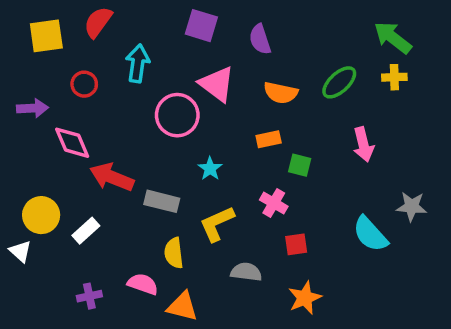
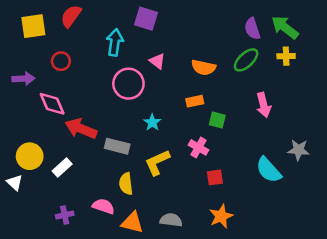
purple semicircle: (260, 39) -> (252, 29), moved
cyan arrow: (138, 63) -> (115, 42), moved
pink triangle: (217, 84) -> (157, 61), size x0.6
gray semicircle: (246, 272) -> (171, 220), moved

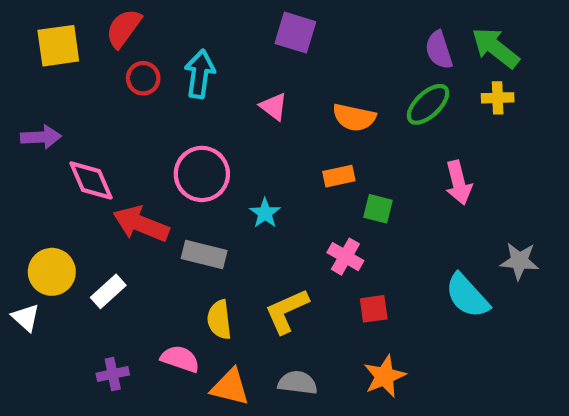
purple square: (146, 19) -> (295, 33), moved
red circle: (61, 61) -> (143, 78), moved
pink circle: (128, 84) -> (202, 174), moved
yellow L-shape: (157, 162) -> (287, 311), moved

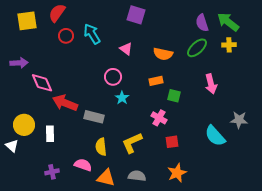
cyan arrow: (200, 74) -> (92, 34), turned -40
pink circle: (202, 174) -> (113, 77), moved, size x0.7
white rectangle: (108, 291) -> (50, 134), turned -49

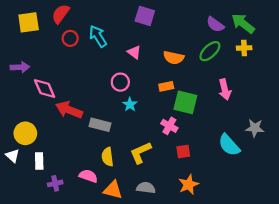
purple semicircle: (202, 23) -> (215, 24), turned -36
green square: (174, 96) -> (185, 102), size x1.6
white rectangle: (50, 134) -> (39, 161), moved

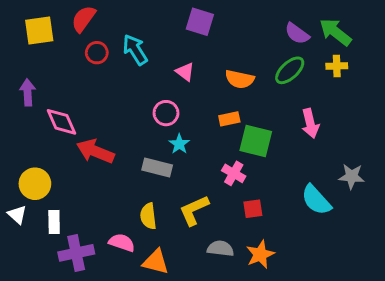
purple arrow: (20, 67) -> (28, 92), turned -90
gray rectangle: (100, 125) -> (157, 168), moved
purple cross: (55, 183) -> (76, 253), size x1.6
gray semicircle: (146, 188) -> (220, 249), moved

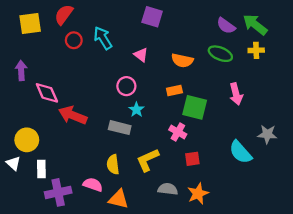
green ellipse: (290, 70) -> (220, 54), turned 65

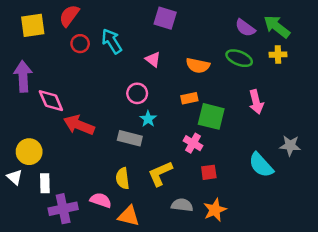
purple arrow: (21, 70) -> (23, 76), size x1.4

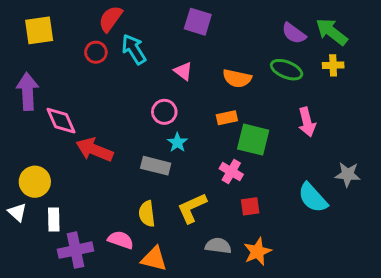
red semicircle: (69, 16) -> (110, 19), moved

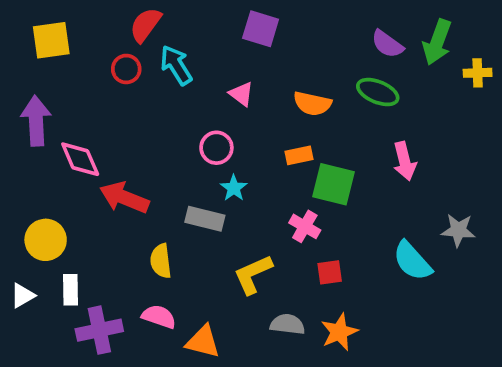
green arrow: (332, 32) -> (437, 42), turned -108
yellow cross: (333, 65) -> (478, 73), moved
white triangle: (17, 212) -> (23, 296), moved, turned 48
yellow semicircle: (147, 214) -> (161, 261), moved

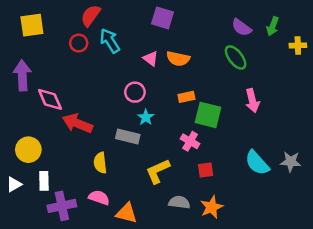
green arrow: (437, 42) -> (273, 26), size x0.7
green ellipse: (378, 92) -> (236, 57), turned 30
orange semicircle: (312, 104) -> (178, 59), moved
gray star: (458, 230) -> (291, 162), moved

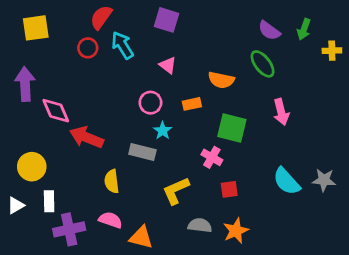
purple square: (162, 18) -> (166, 20), moved
orange semicircle: (178, 59) -> (221, 80), moved
orange rectangle: (186, 97) -> (192, 104), moved

